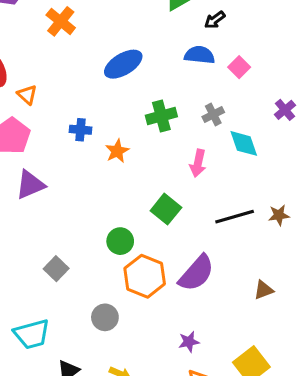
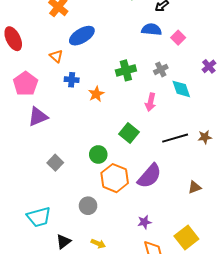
blue ellipse: (123, 64) -> (82, 36), moved
orange triangle: (27, 95) -> (56, 56), moved
gray square: (56, 269) -> (55, 163), moved

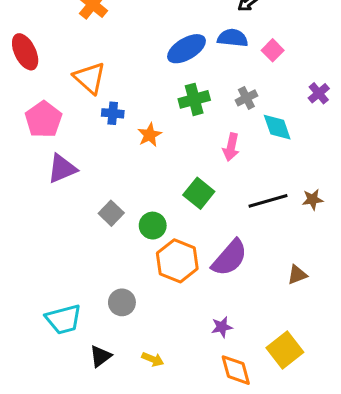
blue ellipse: (82, 36) -> (187, 49), moved
orange triangle: (56, 56) -> (90, 78), size x1.6
gray square: (55, 163) -> (111, 213), moved
gray circle: (88, 206) -> (122, 302), moved

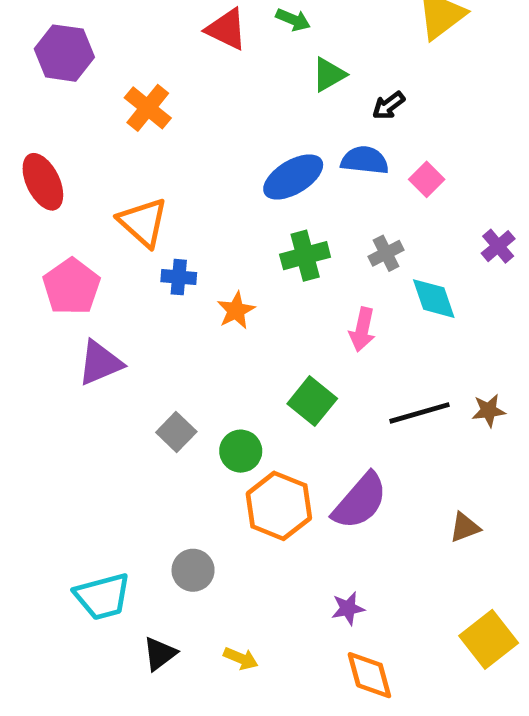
yellow square: (285, 350) -> (489, 639), moved

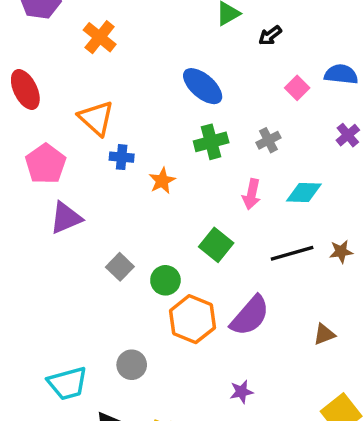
blue semicircle: (365, 160) -> (341, 74), moved
blue ellipse: (293, 177) -> (203, 86), turned 72
cyan diamond: (434, 299) -> (304, 192), moved, turned -69

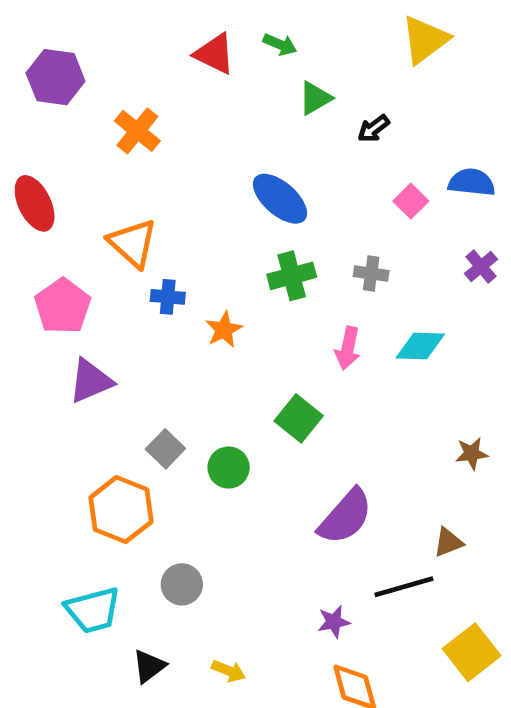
gray cross: (268, 140) -> (371, 273), turned 35
brown star: (341, 252) -> (472, 453), moved
black line: (292, 253) -> (404, 587), moved
orange hexagon: (192, 319) -> (121, 510), moved

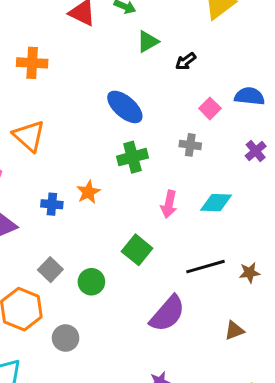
orange cross: (137, 131) -> (32, 63), turned -36
gray cross: (371, 273) -> (190, 145), moved
blue cross: (168, 297) -> (52, 204), moved
gray circle: (182, 584) -> (66, 338), moved
black line: (404, 587) -> (205, 267), moved

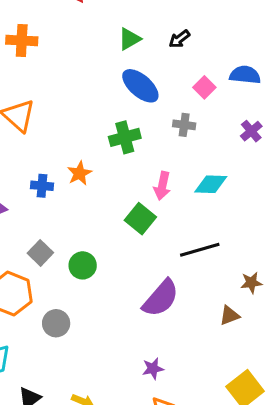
green triangle: (148, 42) -> (129, 39), moved
blue ellipse: (125, 107) -> (140, 86), moved
green square: (137, 250) -> (140, 219), moved
brown star: (250, 273) -> (251, 283), moved

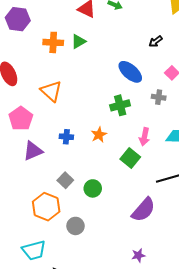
green triangle: (129, 39) -> (79, 41), moved
orange star: (79, 173) -> (99, 135), moved

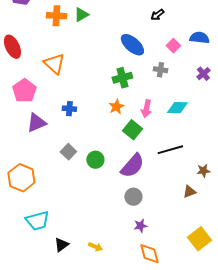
orange star: (99, 135) -> (116, 107), moved
orange hexagon: (46, 207) -> (21, 178), moved
purple semicircle: (143, 210) -> (132, 166), moved
gray circle: (75, 226) -> (133, 197), moved

